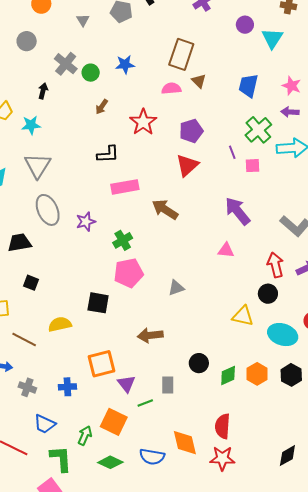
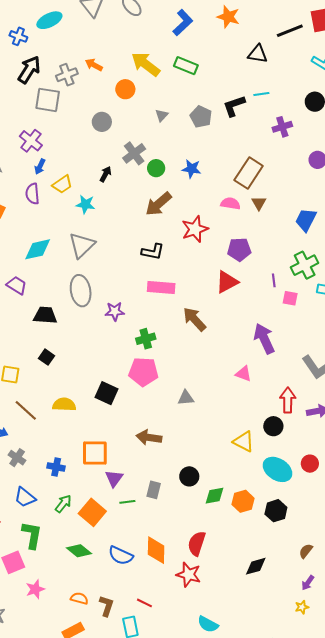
brown arrow: (102, 107) -> (158, 204), size x1.8
green arrow: (85, 436) -> (63, 504), moved
black diamond: (287, 456) -> (256, 566), moved

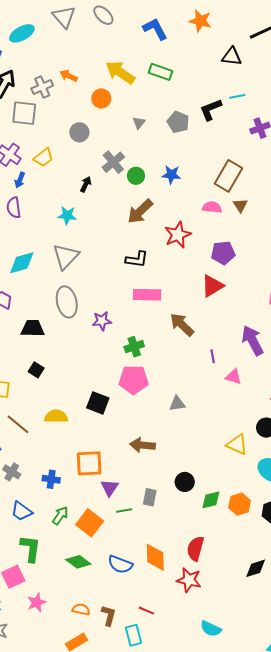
blue L-shape: (183, 23) -> (155, 29), turned -72
yellow trapezoid: (62, 184) -> (43, 157), moved
purple line: (274, 280) -> (213, 356), moved

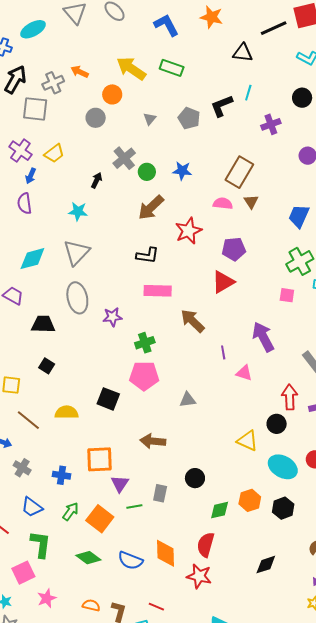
cyan line: (237, 96) -> (248, 93), turned -63
gray circle: (79, 132) -> (96, 118), moved
green diamond: (211, 500) -> (220, 510), moved

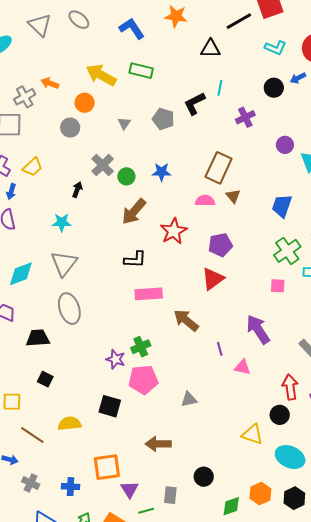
purple star: (112, 317) -> (116, 359), moved, turned 30

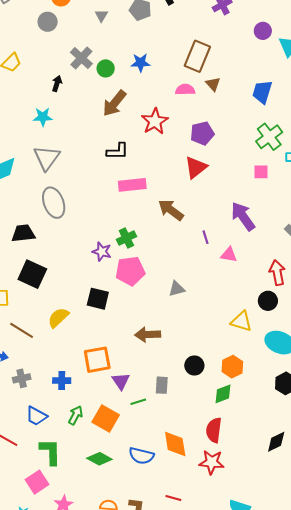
black square: (45, 379) -> (32, 274), size x1.8
yellow semicircle: (70, 424) -> (58, 318), turned -35
gray cross: (31, 483) -> (22, 378), turned -36
orange hexagon: (260, 494) -> (232, 367), moved

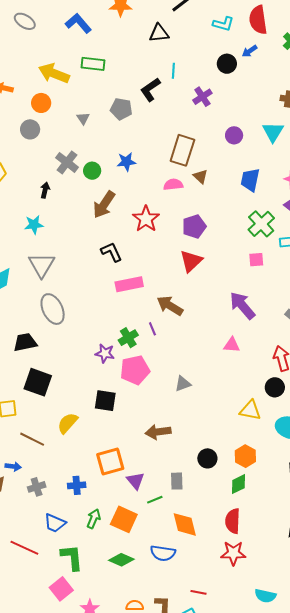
purple circle: (263, 31) -> (234, 135), moved
black L-shape: (117, 151) -> (111, 252), turned -110
purple line: (205, 237) -> (152, 329), moved
orange diamond: (175, 444) -> (185, 524), moved

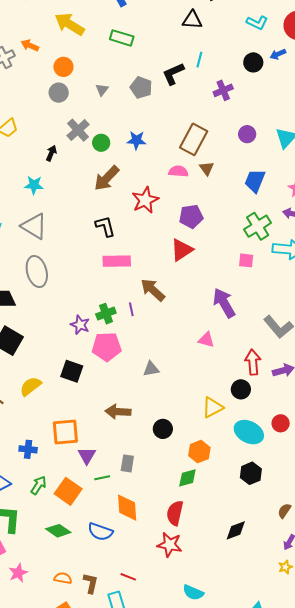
yellow arrow: (54, 73) -> (70, 24), moved
gray circle: (30, 129) -> (59, 93), moved
gray triangle: (41, 265) -> (34, 226), turned -40
yellow triangle: (250, 410) -> (213, 407), turned -50
black circle: (207, 458) -> (163, 429), moved

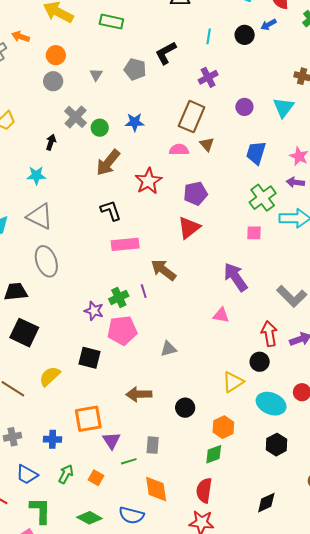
cyan line: (199, 60) -> (209, 36), moved
purple cross: (223, 90) -> (208, 77), moved
orange square: (68, 491) -> (96, 478), size x0.6

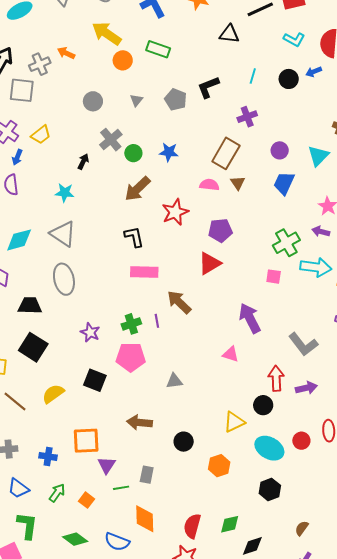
orange circle: (56, 55) -> (123, 60), moved
blue trapezoid: (256, 153) -> (284, 183), moved
purple star: (94, 311) -> (90, 332), moved
green diamond: (214, 454) -> (230, 524), moved

